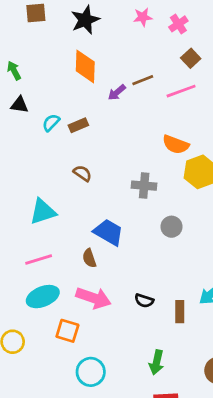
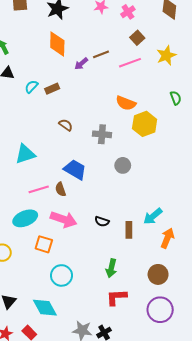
brown semicircle: (82, 173) -> (66, 125), moved
pink line: (39, 260) -> (39, 189), moved

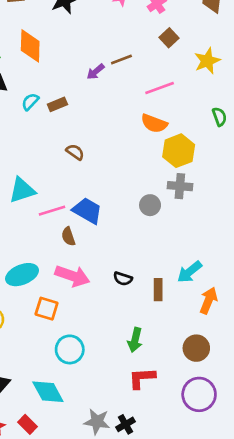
orange diamond: (57, 44) -> (30, 46), moved
pink line: (130, 63) -> (160, 88), moved
gray cross: (102, 134) -> (180, 186), moved
pink line: (39, 189) -> (52, 211), moved

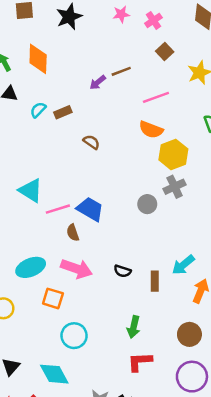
brown semicircle: (75, 152) -> (91, 142), moved
gray cross: (180, 186) -> (175, 187), turned -30
cyan triangle: (22, 190) -> (31, 190), turned 50

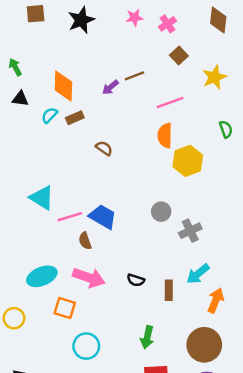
orange diamond: (38, 59) -> (63, 86), moved
orange semicircle: (151, 130) -> (165, 136), turned 70
gray cross: (175, 187) -> (190, 231), moved
brown circle: (189, 334) -> (204, 345), size x1.4

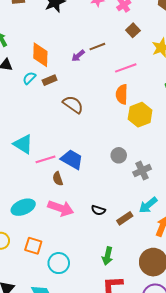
brown semicircle: (104, 148) -> (73, 105), size x1.5
brown rectangle: (169, 290) -> (125, 218), turned 56
orange square: (65, 308) -> (33, 246), moved

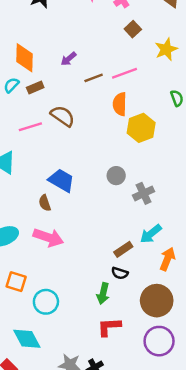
brown line: (97, 47) -> (94, 78), moved
pink line: (46, 159) -> (30, 127), moved
black semicircle: (98, 210) -> (120, 273), moved

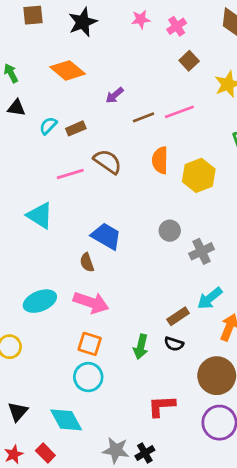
orange diamond: (24, 58) -> (68, 70), moved, turned -52
orange semicircle: (120, 104) -> (160, 160), moved
orange square: (16, 282) -> (90, 344), moved
green arrow: (103, 293) -> (141, 347), moved

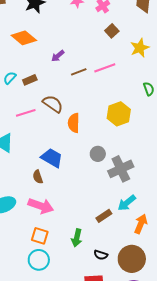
orange semicircle: (160, 160) -> (74, 123), moved
gray cross: (202, 251) -> (121, 169), size x1.4
black semicircle: (174, 344) -> (101, 255), moved

